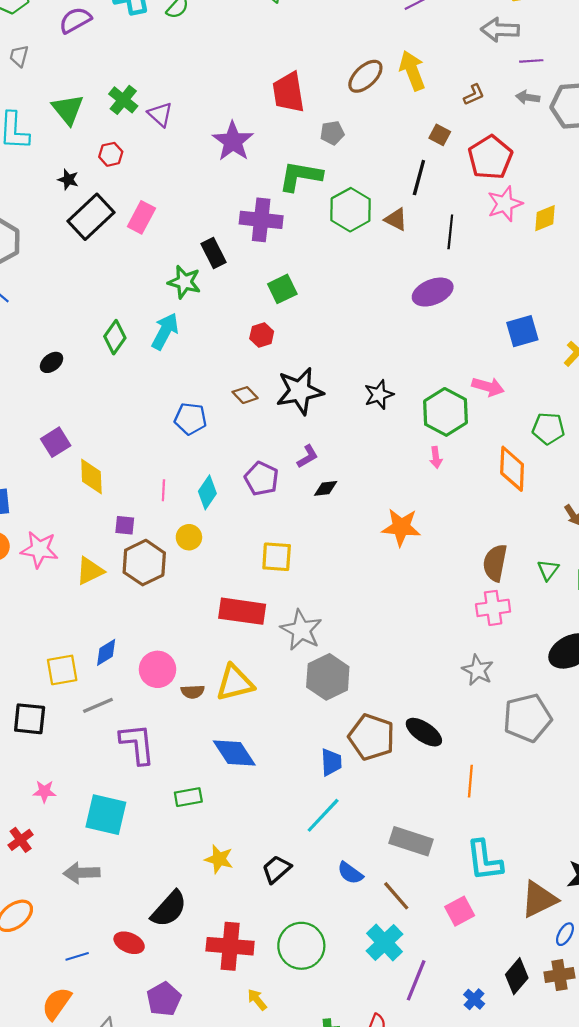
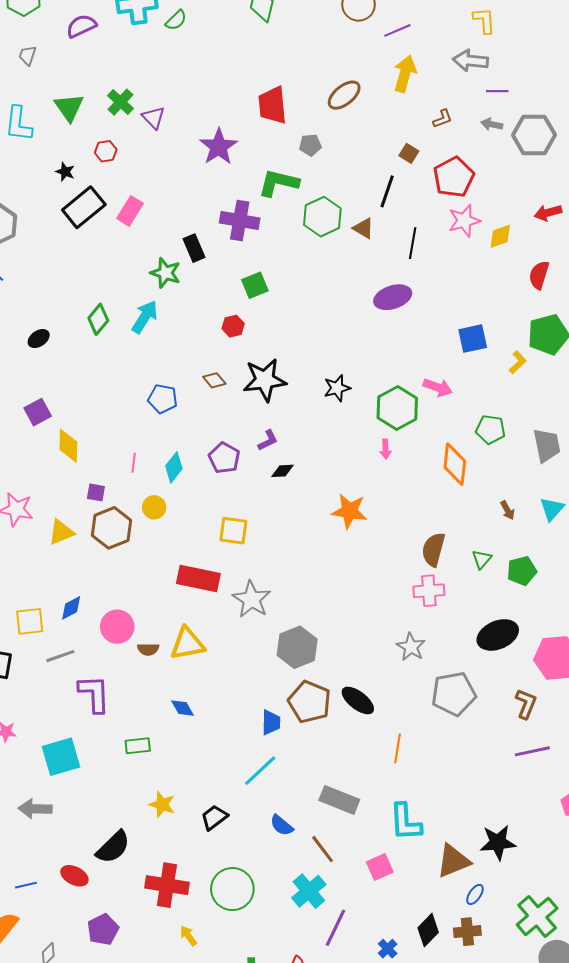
yellow arrow: (412, 71) -> (405, 74), moved, turned 33
gray hexagon: (328, 677) -> (297, 647), moved
blue diamond: (234, 753) -> (183, 708), size x0.6
cyan square: (106, 815) -> (61, 757), turned -33

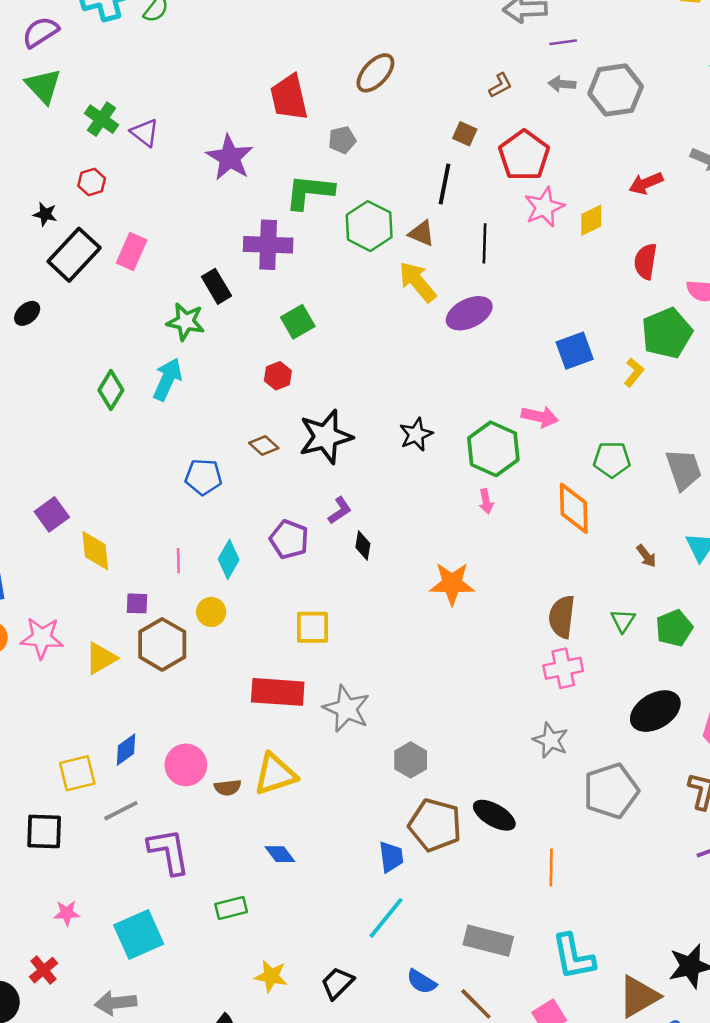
yellow arrow: (405, 74) -> (417, 282), moved, turned -48
green triangle: (69, 107) -> (43, 86), moved
black ellipse: (39, 339) -> (27, 313), moved
black diamond: (283, 471) -> (363, 545), turned -70
gray hexagon: (297, 647) -> (411, 760), size x0.7

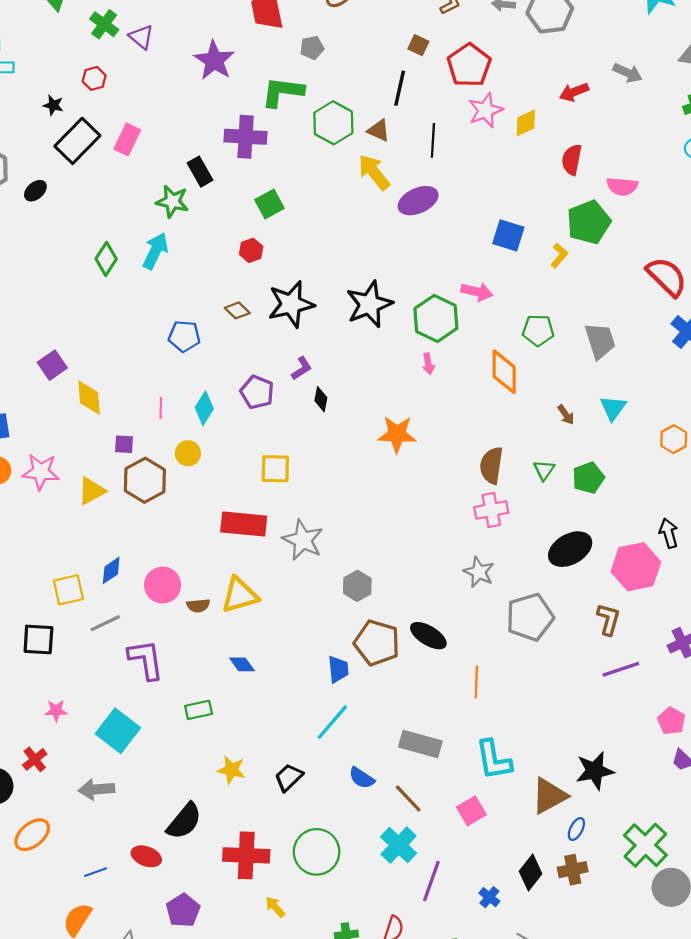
blue square: (575, 351) -> (508, 235), turned 36
black star: (416, 434) -> (369, 304), size x1.6
cyan square: (139, 934) -> (118, 731), turned -30

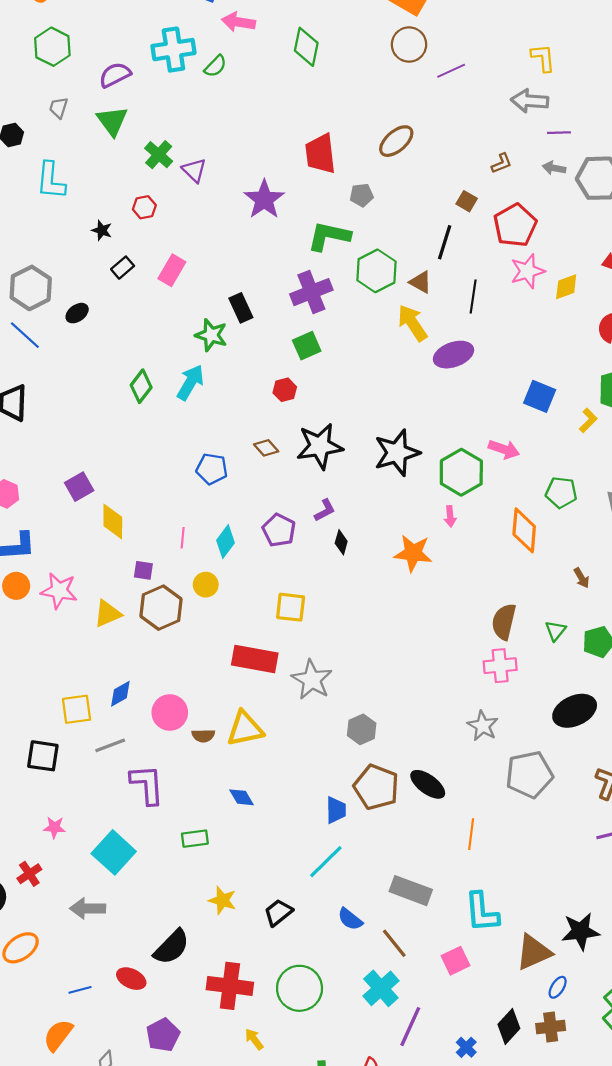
purple cross: (246, 137) -> (311, 292), moved, turned -30
black rectangle: (77, 141) -> (123, 268), size x0.5
orange star: (397, 434) -> (413, 553), moved

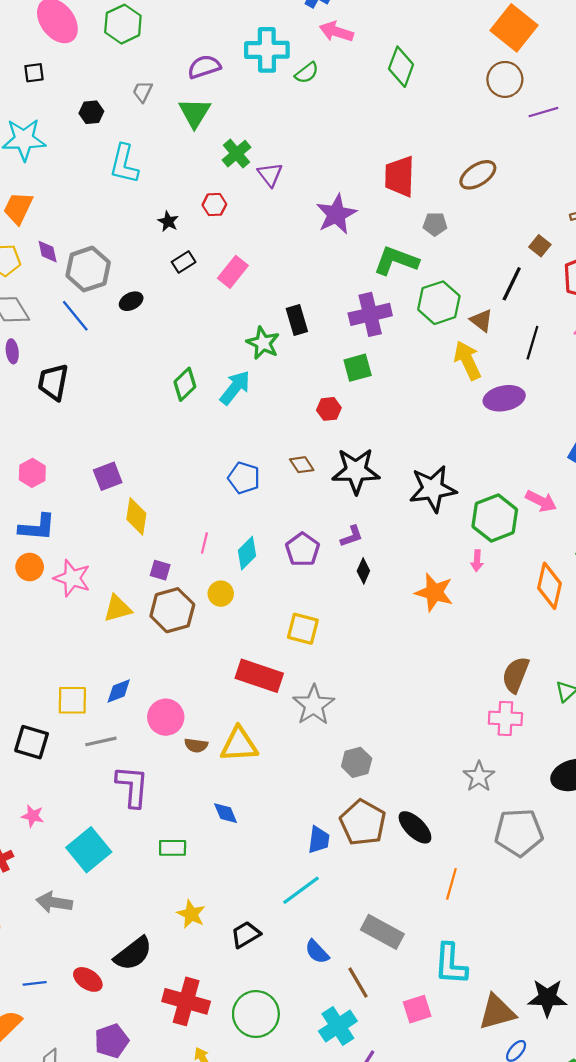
green hexagon: (52, 47) -> (123, 24), moved

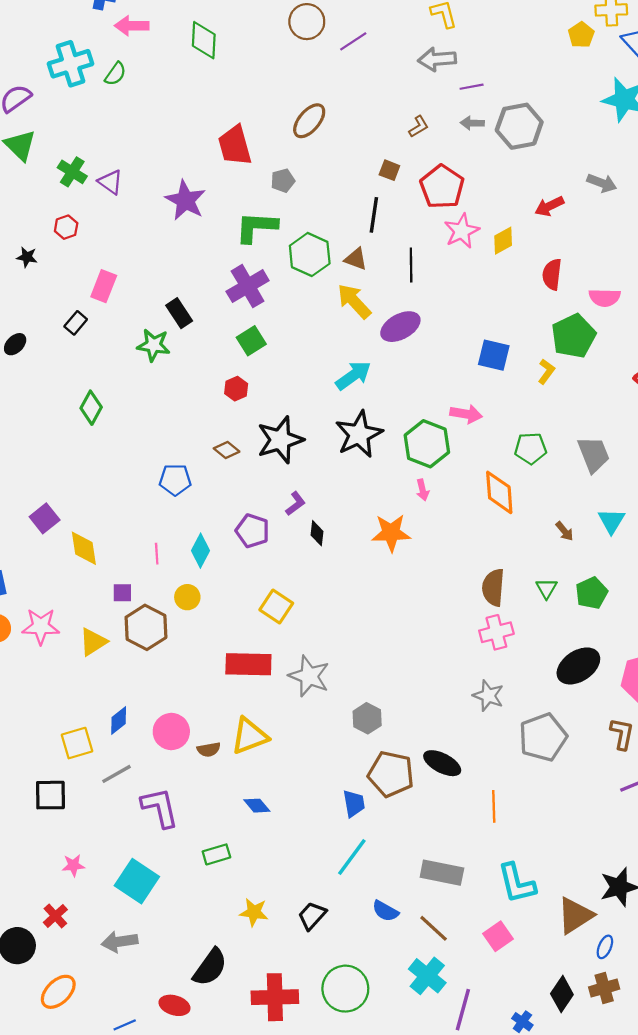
black rectangle: (184, 262) -> (76, 323), moved
cyan arrow: (235, 388) -> (353, 375), moved, turned 33
yellow square: (303, 629) -> (276, 606), turned 36

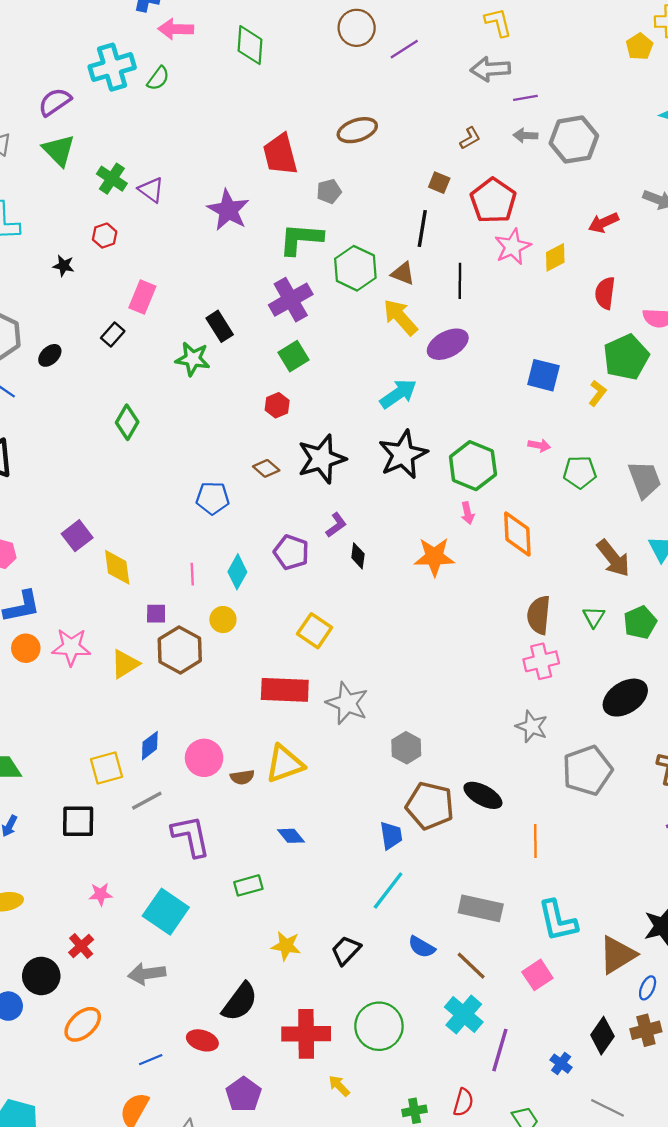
brown ellipse: (309, 121) -> (357, 130), turned 30
pink arrow: (466, 414) -> (539, 445), moved, size x0.7
orange diamond: (499, 492) -> (517, 534), moved
brown arrow: (564, 531) -> (613, 558), size x1.8

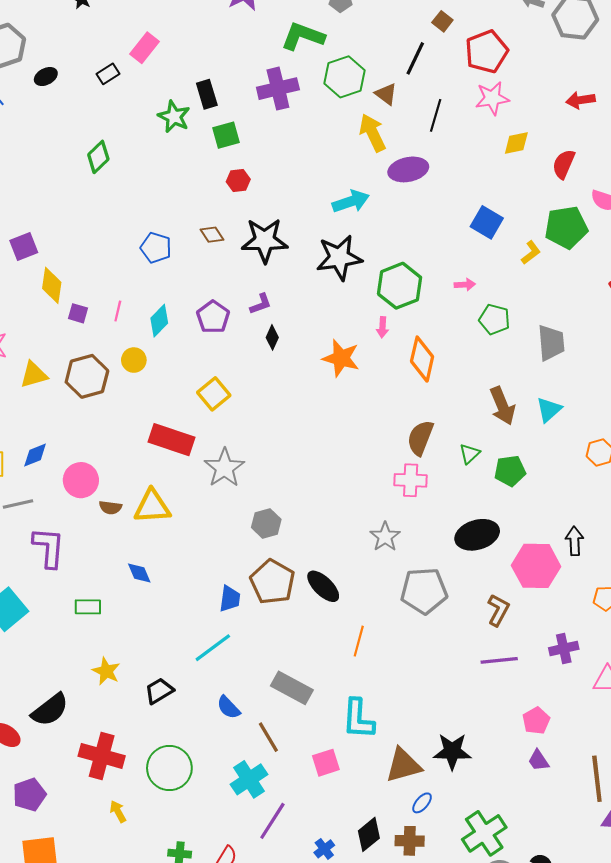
yellow diamond: (555, 257) -> (516, 143), moved
green square: (294, 356) -> (226, 135), moved
pink arrow: (539, 445) -> (465, 285), turned -30
purple square: (156, 614) -> (78, 313), moved

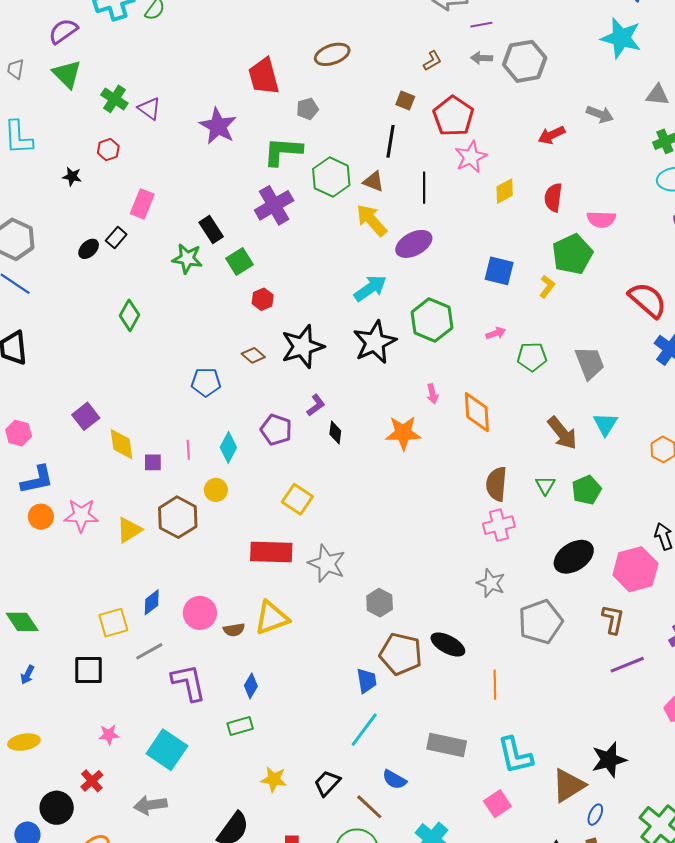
black ellipse: (46, 77) -> (89, 249), moved
green hexagon: (400, 286) -> (432, 320), moved
blue diamond: (139, 573) -> (251, 686), moved, turned 70
brown line: (268, 737) -> (369, 807), moved

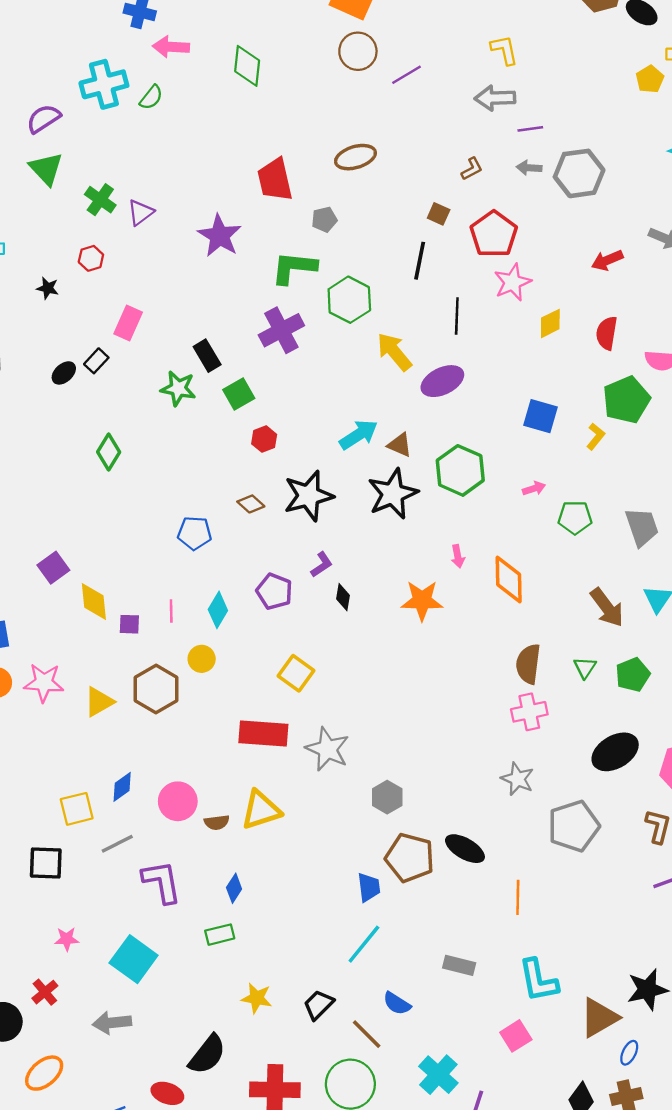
purple triangle: (149, 109) -> (141, 212), turned 45
brown triangle: (374, 181) -> (400, 445), moved
cyan arrow: (370, 288) -> (359, 435), moved
gray rectangle: (447, 745) -> (459, 965), size x0.7

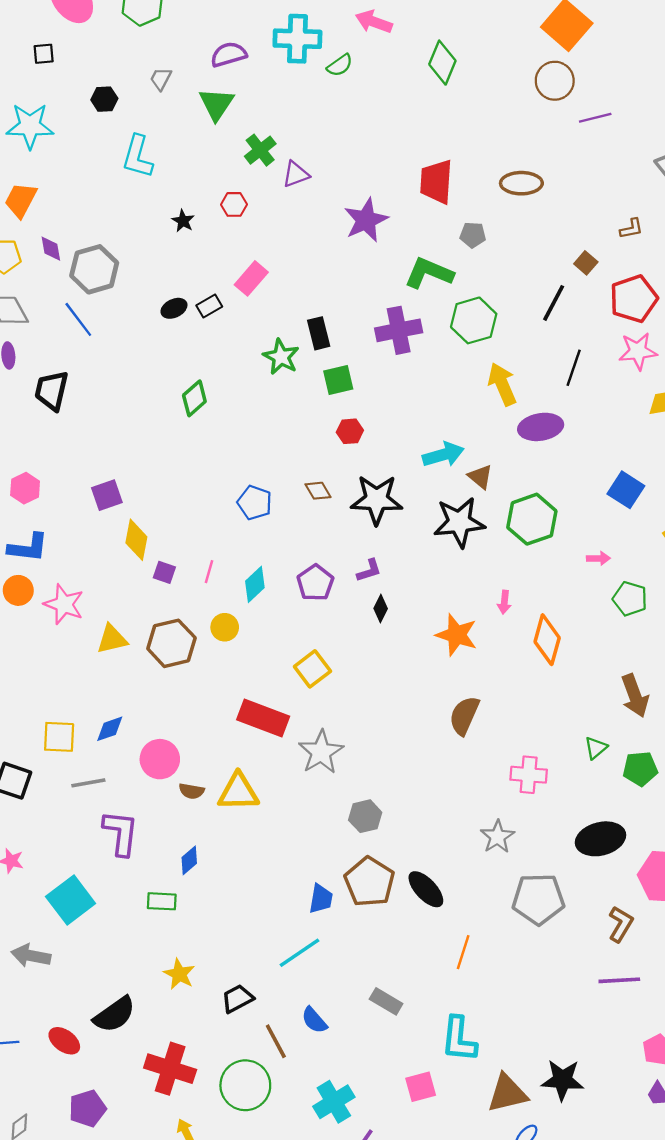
brown semicircle: (528, 664) -> (464, 716), moved

